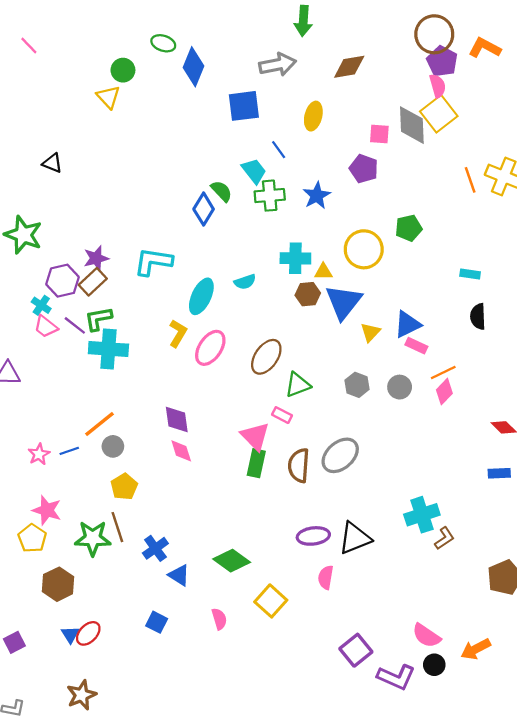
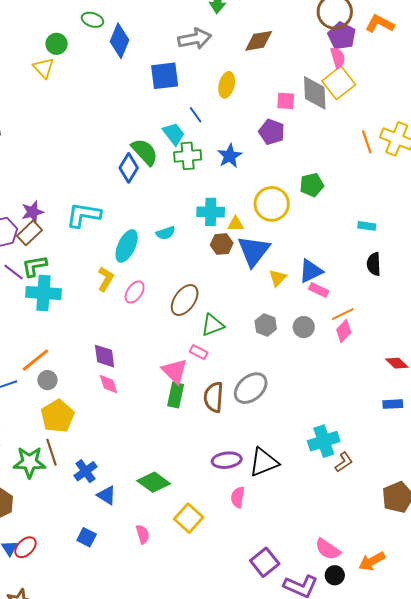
green semicircle: (222, 191) -> (145, 152), size x1.4
pink ellipse: (210, 348) -> (135, 292), size x0.7
yellow pentagon: (124, 487) -> (58, 416), size x1.4

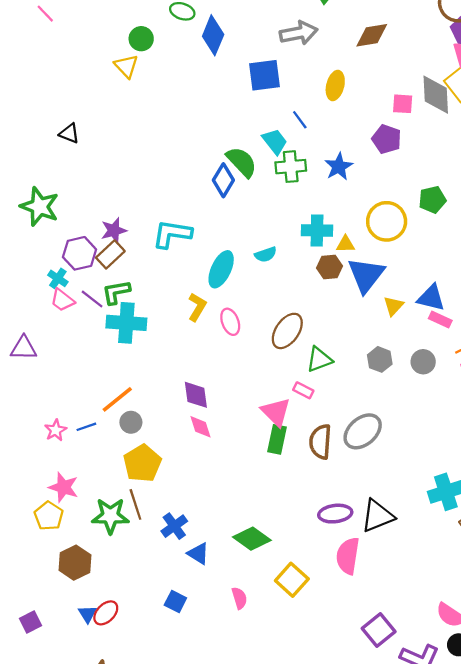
blue triangle: (311, 271) -> (431, 298), turned 40
pink ellipse: (135, 292) -> (230, 322), turned -55
pink semicircle: (238, 497) -> (348, 556), size x1.5

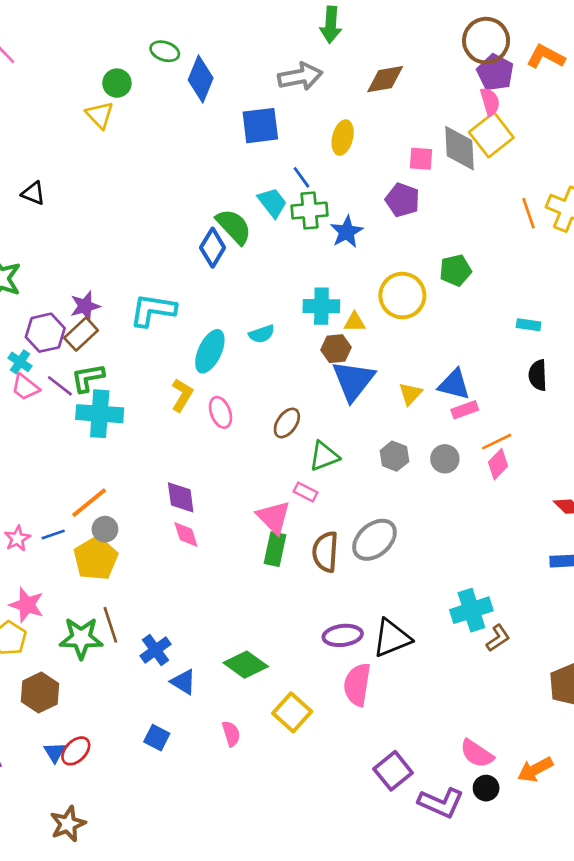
green cross: (291, 167) -> (309, 211), moved
blue triangle: (366, 275) -> (353, 380), moved
pink rectangle: (440, 320) -> (465, 410), turned -45
brown ellipse: (287, 331) -> (287, 423), size x0.7
yellow pentagon: (142, 463) -> (96, 558), moved

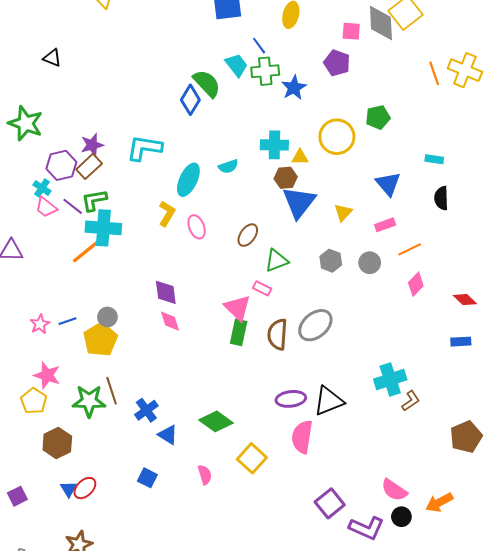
blue triangle: (454, 384) -> (388, 184), moved, turned 36
pink diamond: (498, 464) -> (416, 284), moved
orange line: (89, 503) -> (86, 251), moved

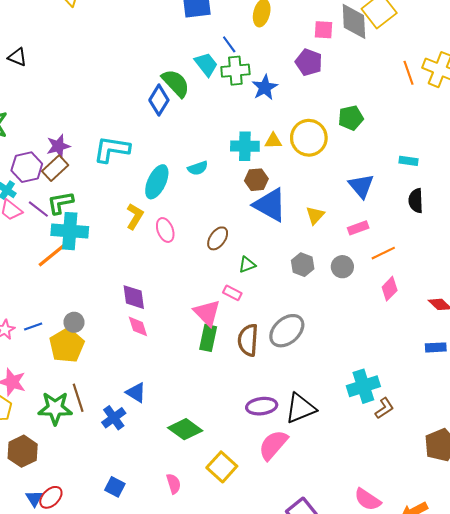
yellow triangle: (300, 157) -> (273, 141), moved
blue triangle: (299, 202) -> (270, 205), turned -39
green triangle: (276, 261) -> (247, 265), size x0.7
blue triangle: (168, 435) -> (136, 393), moved
pink semicircle: (302, 437) -> (273, 445), turned 32

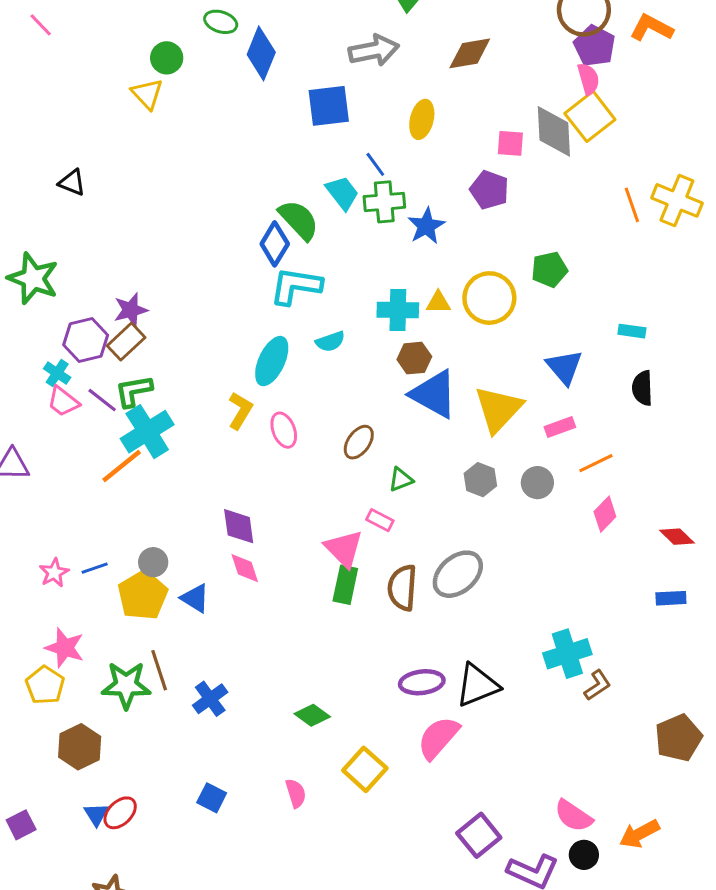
cyan L-shape: (112, 149) -> (296, 286), moved
yellow triangle: (315, 215) -> (498, 409), size x1.8
cyan cross: (70, 231) -> (147, 432), turned -36
blue triangle: (136, 393) -> (195, 598), moved
green diamond: (185, 429) -> (312, 715), size x0.7

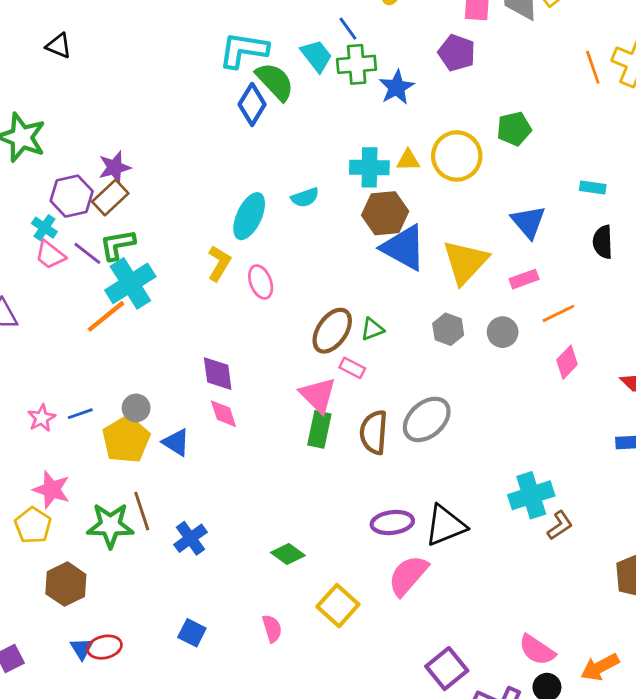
cyan L-shape: (296, 286) -> (243, 50), moved
brown hexagon: (414, 358) -> (385, 213), size x1.4
brown ellipse: (359, 442) -> (332, 331), moved, size x1.4
red ellipse: (120, 813) -> (105, 647), turned 32

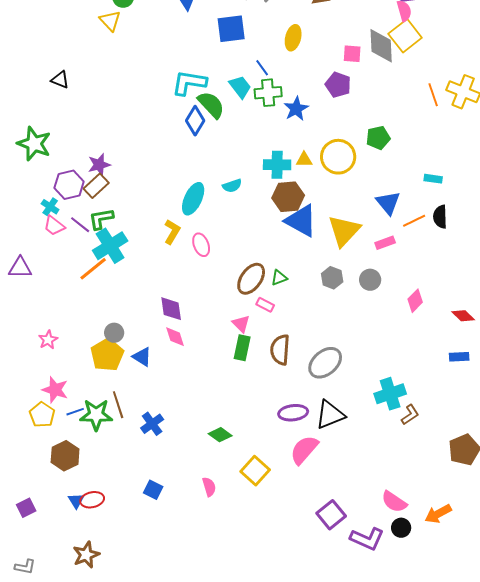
orange line: (558, 313) -> (414, 221), moved
pink triangle: (318, 395) -> (241, 324), size x0.7
blue line: (80, 414) -> (75, 412), moved
gray ellipse: (427, 419) -> (325, 363), moved

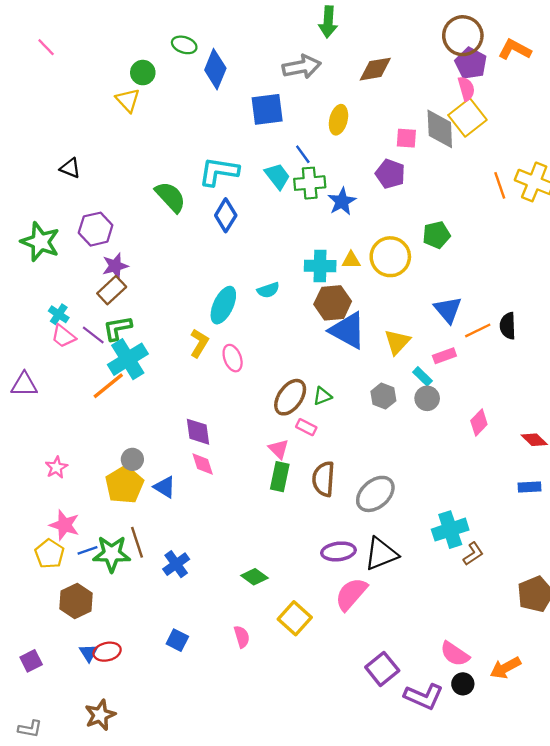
green semicircle: (211, 105) -> (170, 197), moved
cyan rectangle: (433, 179) -> (423, 376), moved, turned 36
purple hexagon: (69, 185) -> (96, 229), moved
yellow triangle: (344, 231) -> (397, 342), size x0.7

